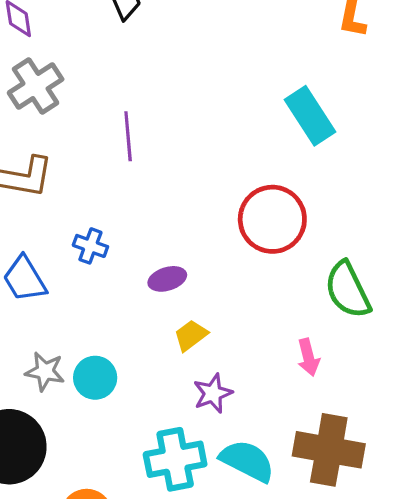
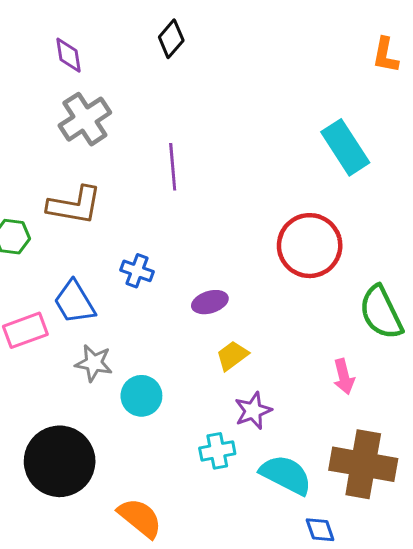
gray star: (45, 371) -> (94, 363), moved
cyan cross: (175, 459) -> (217, 451), moved, size x0.6

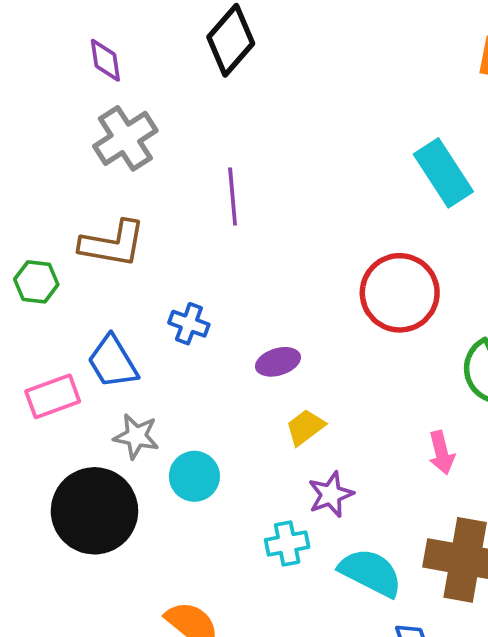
black diamond: (171, 39) -> (231, 40), size x1.5
black circle: (60, 461) -> (94, 511), moved

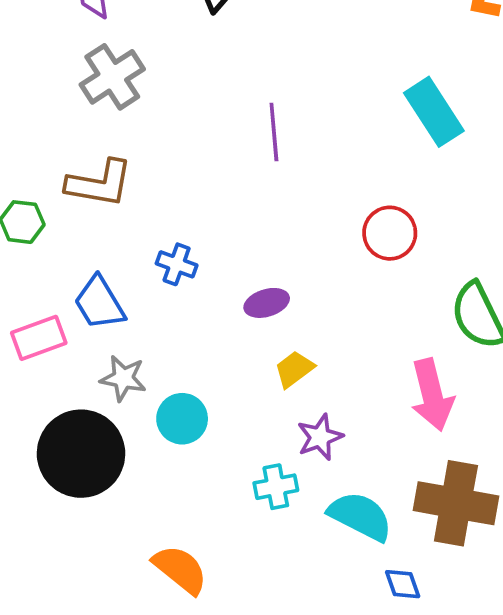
purple line: (233, 197) -> (274, 132), moved
red circle: (400, 293) -> (390, 233), size x0.7
pink arrow: (441, 453) -> (432, 395), size x1.6

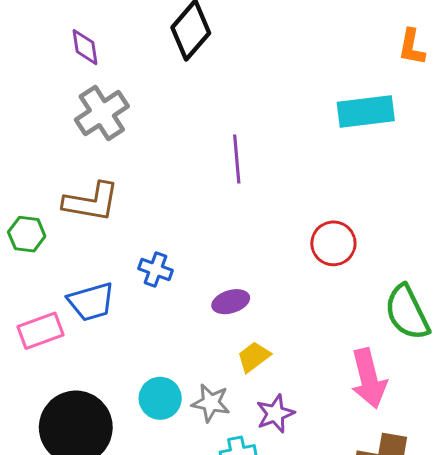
cyan rectangle: (434, 112) -> (366, 111), moved, turned -64
blue trapezoid: (99, 303) -> (91, 302), turned -75
gray star: (123, 378) -> (211, 403), moved

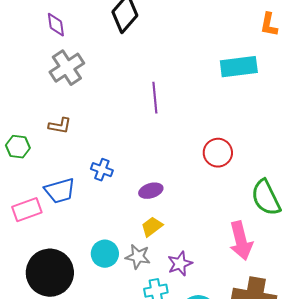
brown L-shape: (91, 202) -> (60, 126), size x0.6
yellow trapezoid: (254, 357) -> (152, 227), moved

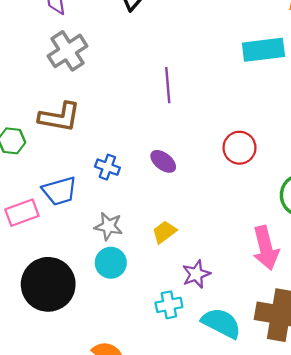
brown L-shape: (60, 126) -> (60, 117), size x1.6
purple ellipse: (151, 191) -> (163, 161), moved, turned 55
gray star: (138, 257) -> (109, 226), moved

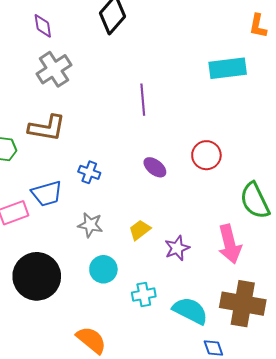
purple ellipse: (163, 161) -> (155, 167), moved
cyan circle: (111, 263) -> (103, 269), moved
purple star: (196, 274) -> (177, 248), moved

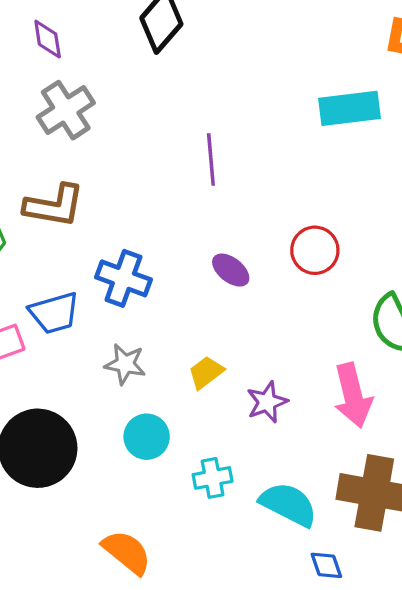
blue cross: (89, 172) -> (123, 278), size x1.5

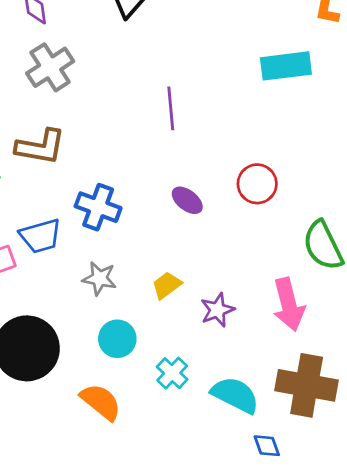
cyan cross: (213, 478) -> (172, 373), turned -36
orange semicircle: (127, 552) -> (101, 402), moved

